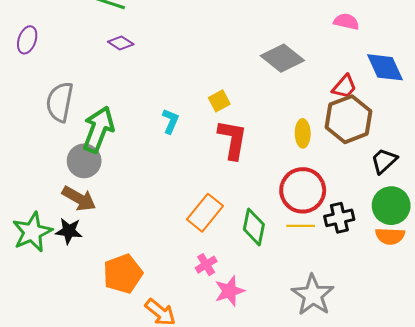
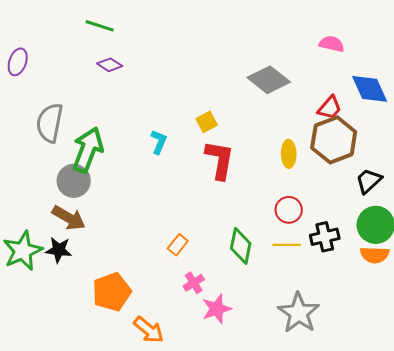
red circle: (303, 190) -> (289, 210), size x0.6
orange rectangle: (205, 213) -> (178, 245), moved, size x0.6

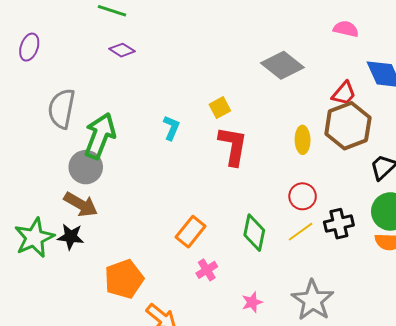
orange rectangle: (178, 245) -> (191, 232), size x1.4
yellow line: (287, 245) -> (301, 232), turned -36
pink star: (217, 309) -> (252, 302), moved, size x0.7

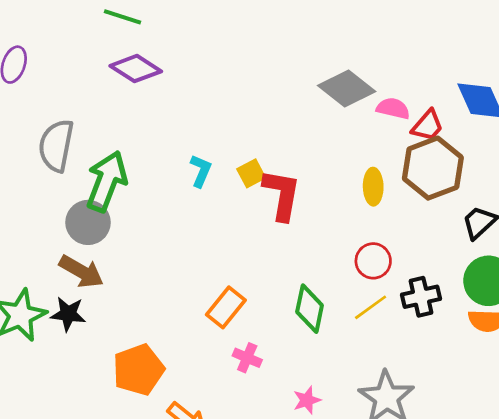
pink semicircle: (346, 29) -> (393, 108), moved
purple diamond: (122, 50) -> (136, 69), size x1.5
yellow square: (220, 108) -> (251, 173), moved
pink cross: (207, 270) -> (247, 358), turned -35

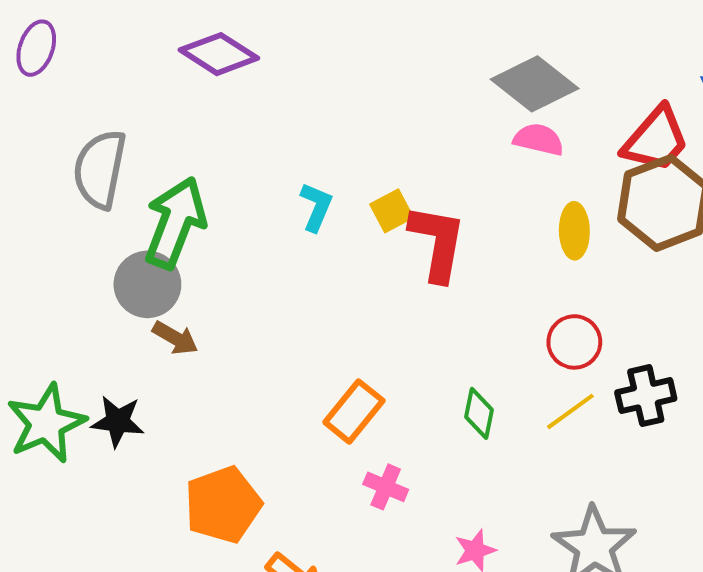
pink semicircle: (393, 108) -> (539, 139), moved
red trapezoid: (428, 126) -> (656, 139), size x1.4
brown arrow: (81, 272) -> (175, 338), moved, size x0.7
green diamond: (310, 309) -> (479, 413), size x0.7

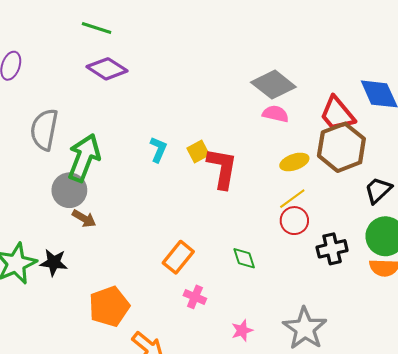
red trapezoid: (656, 139) -> (337, 114), turned 99
yellow ellipse: (574, 231) -> (294, 162), turned 72
yellow line: (570, 411) -> (292, 199), moved
green diamond: (479, 413) -> (244, 258), turned -30

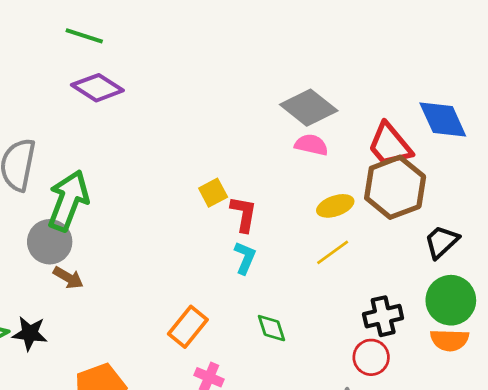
cyan L-shape: (158, 149) -> (245, 258), moved
red L-shape: (222, 168) -> (244, 214), size x0.7
red circle: (294, 221) -> (371, 357), moved

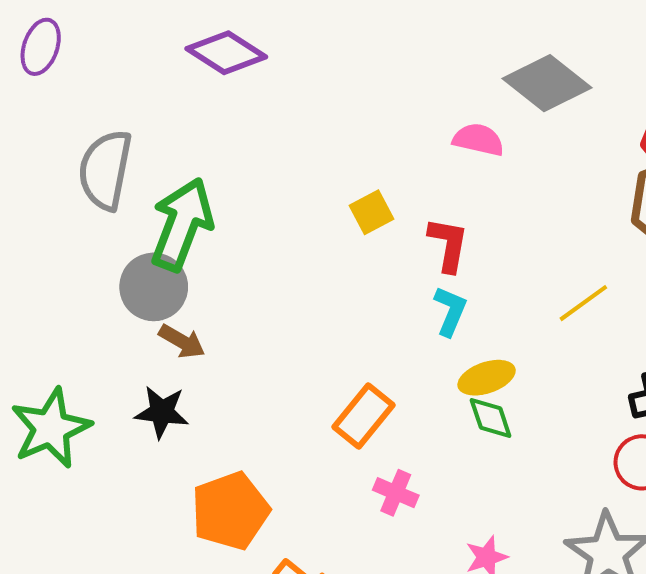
pink semicircle: (311, 145) -> (478, 140), moved
yellow square: (213, 193) -> (372, 212), moved
yellow ellipse: (335, 206) -> (487, 378), moved
black star: (30, 333) -> (162, 412), moved

